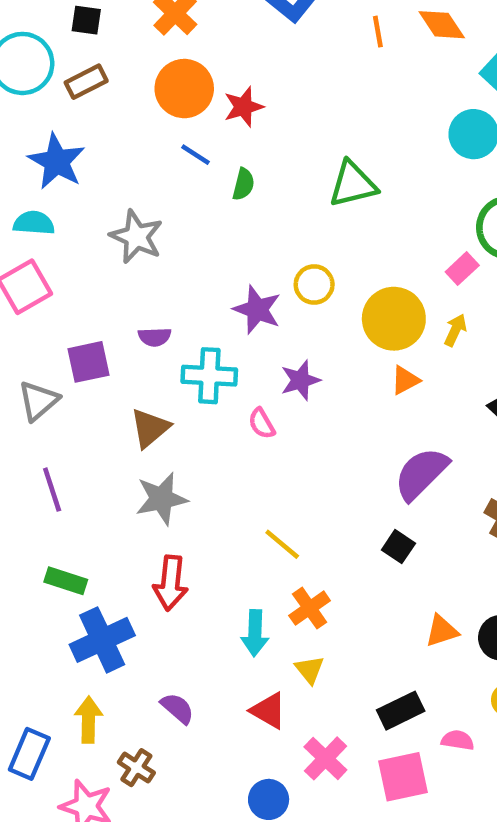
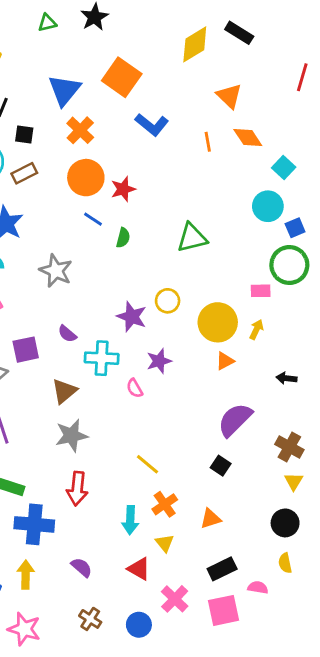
pink rectangle: (462, 269) -> (261, 291), turned 42
purple semicircle: (155, 337) -> (67, 334), turned 42
orange triangle: (442, 631) -> (211, 519), moved
blue cross: (102, 640) -> (34, 524), turned 30
brown cross: (136, 768) -> (90, 619), moved

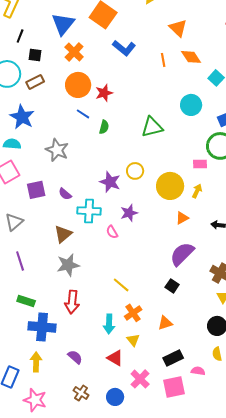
cyan circle: (268, 206) -> (191, 105), moved
purple square: (26, 350) -> (36, 190), moved
orange triangle: (225, 361) -> (182, 218), moved

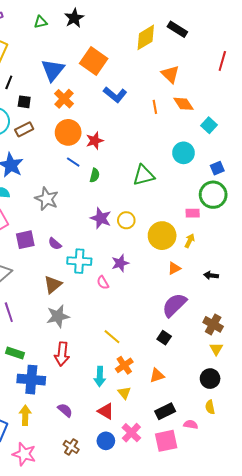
purple star: (110, 182) -> (101, 218), moved
blue circle: (115, 397) -> (106, 441), moved

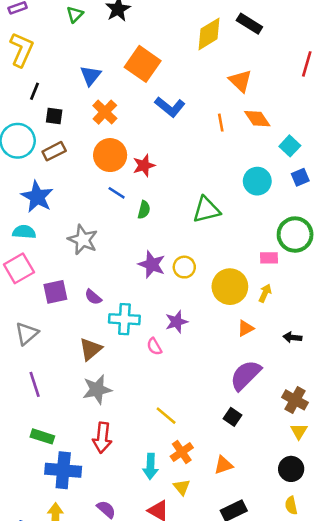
green triangle: (41, 22) -> (75, 14), turned -32
blue triangle: (53, 70) -> (91, 76), size x0.7
blue square: (217, 168) -> (300, 177), moved

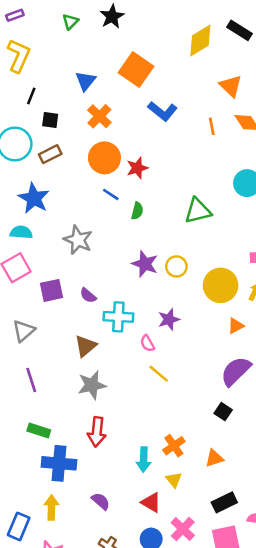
yellow line: (166, 416) -> (159, 374), moved

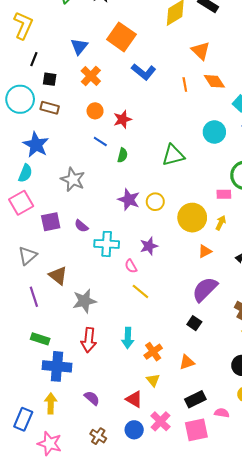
brown rectangle: (50, 154) -> (50, 108), turned 42
orange circle: (104, 158) -> (95, 111), size x0.6
cyan semicircle: (21, 232) -> (25, 173), turned 108
brown triangle: (86, 346) -> (58, 276), moved, turned -42
cyan arrow: (144, 460) -> (128, 338), moved

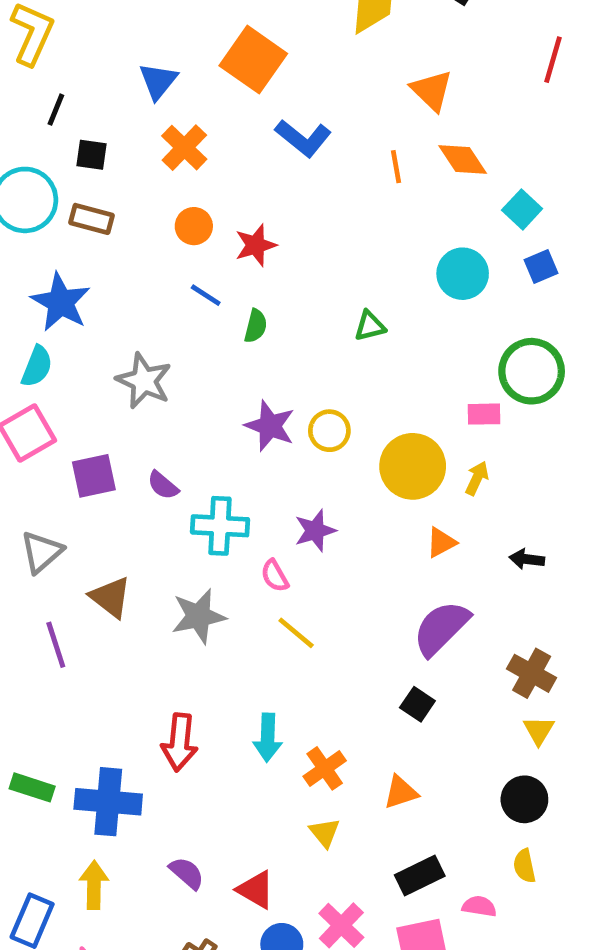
green triangle: (173, 155) -> (370, 326), size x0.6
gray star: (84, 301) -> (199, 616), moved
green rectangle: (40, 339) -> (32, 787), moved
red triangle: (134, 399) -> (256, 890), moved

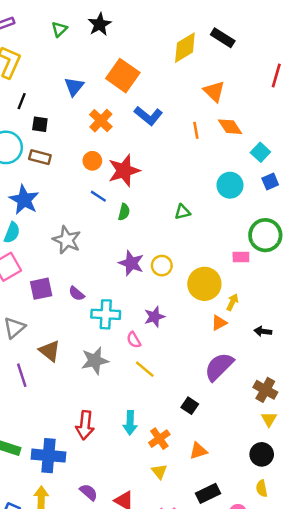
orange cross: (184, 148) -> (101, 121), moved
red star: (256, 245) -> (124, 171), size x1.5
yellow arrow: (477, 478) -> (232, 302), moved
black square: (417, 704) -> (190, 406), moved

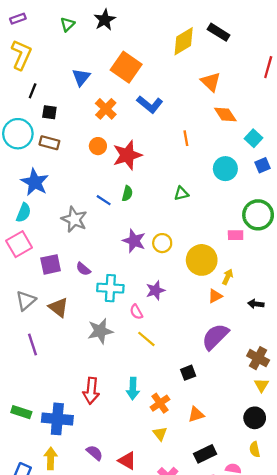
orange line: (196, 130) -> (186, 138), moved
blue line: (98, 196) -> (104, 200), moved
brown triangle: (50, 351) -> (58, 307), moved
black square: (190, 406) -> (188, 373), turned 35

